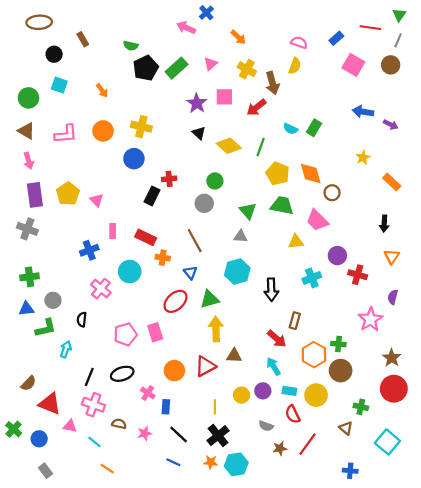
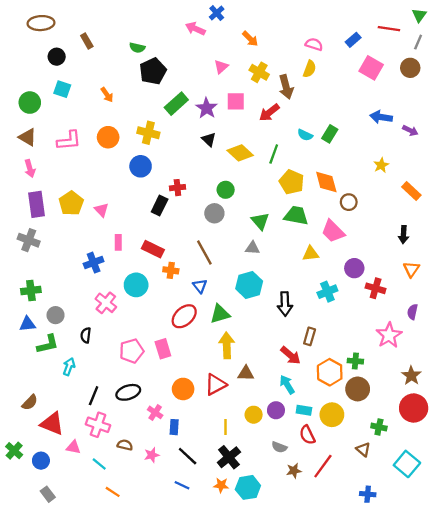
green rectangle: (177, 68) -> (176, 104), moved

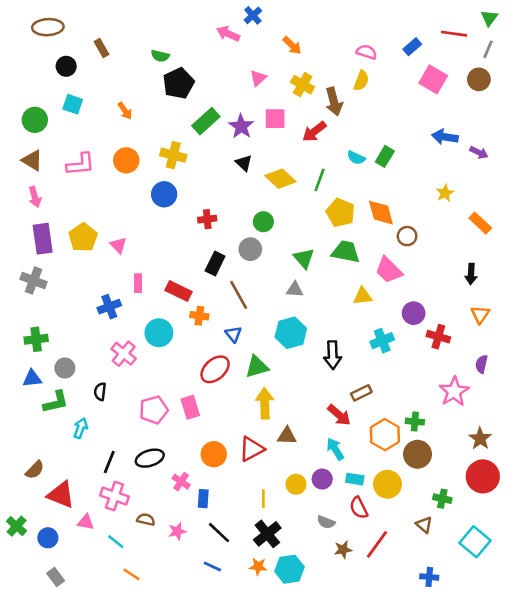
black rectangle: (160, 205) -> (215, 264), moved
brown rectangle: (310, 336) -> (361, 393), turned 48

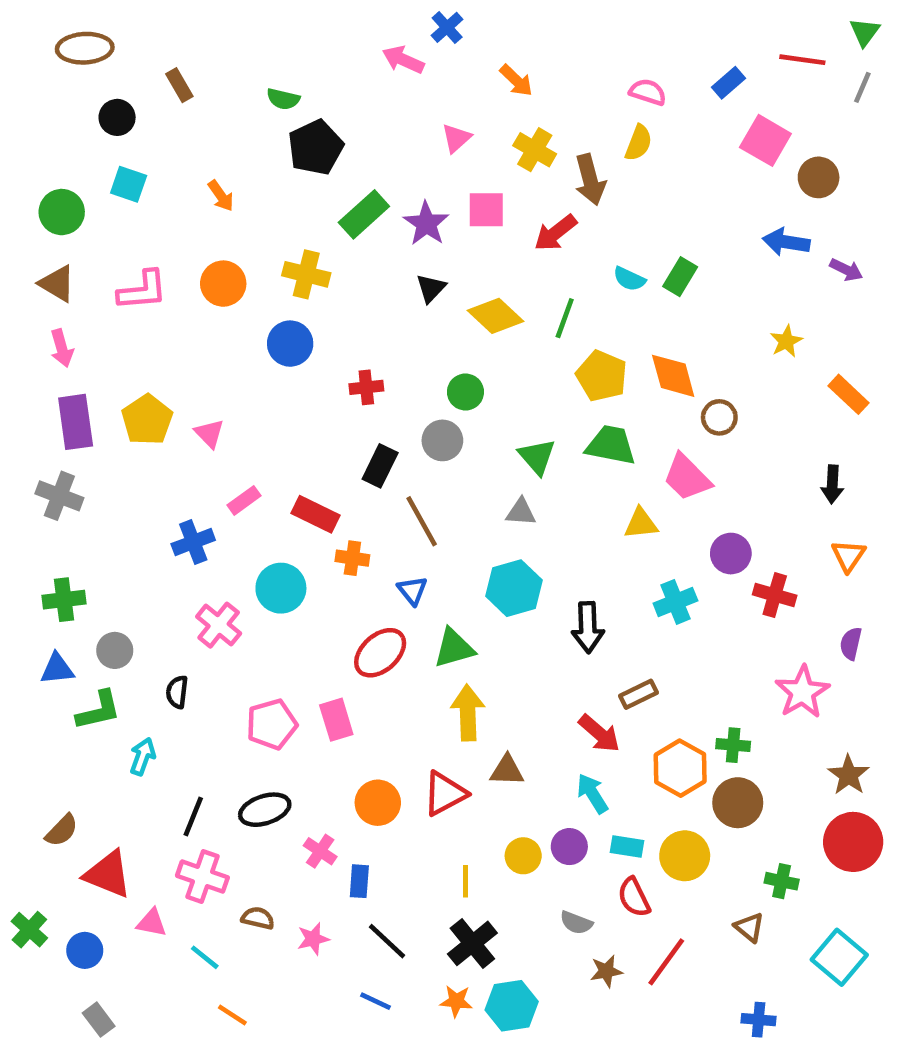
brown circle: (479, 79) -> (819, 177), moved
black triangle: (244, 163) -> (431, 288), turned 30
pink rectangle: (138, 283) -> (244, 500), turned 54

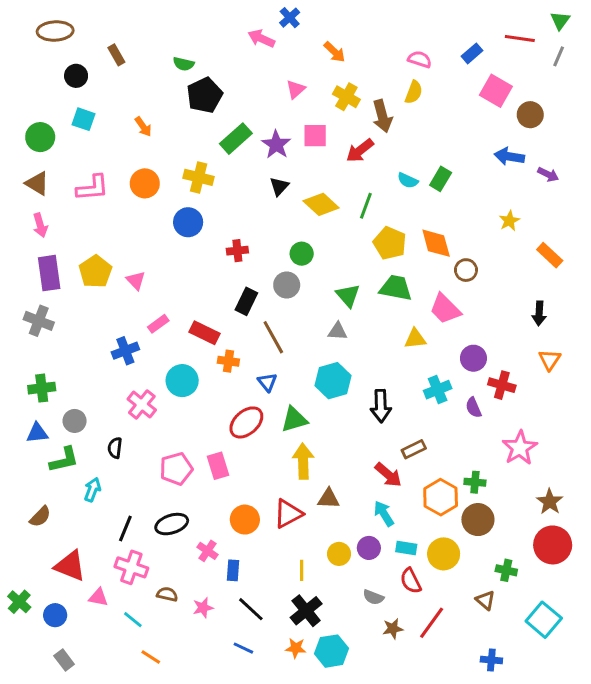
purple semicircle: (851, 644) -> (473, 407), moved, turned -36
brown semicircle: (62, 830) -> (40, 517), moved

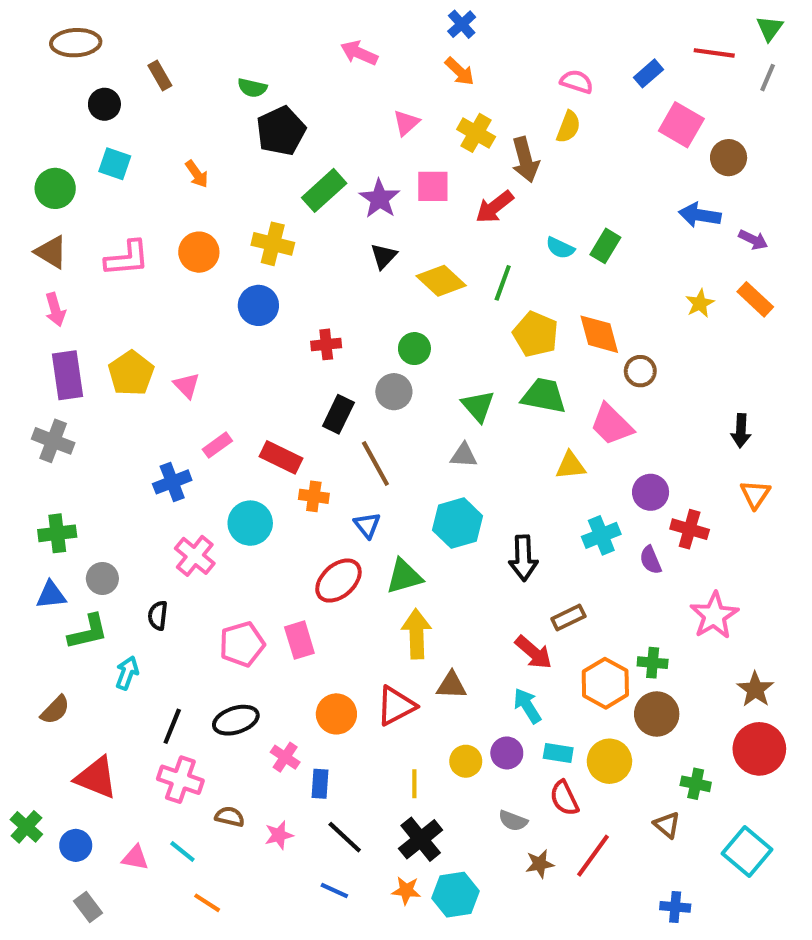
blue cross: (290, 18) -> (462, 24), moved
orange rectangle: (550, 255) -> (755, 299), moved
pink triangle: (98, 597) -> (135, 858), moved

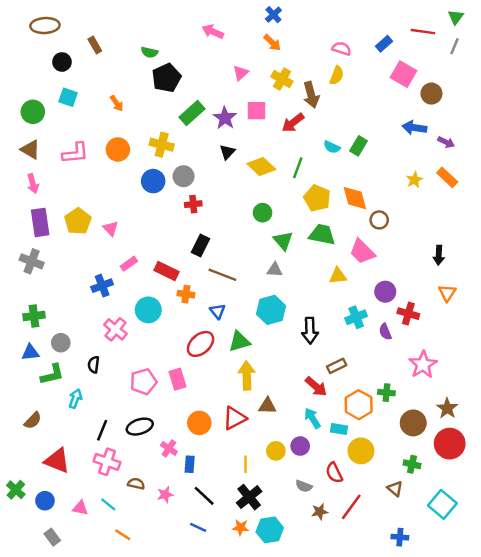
green circle: (414, 349) -> (263, 213), moved
gray circle: (394, 392) -> (184, 176), moved
brown line: (375, 464) -> (222, 275), turned -40
brown circle: (657, 714) -> (413, 423), moved
cyan rectangle: (558, 753) -> (339, 429), moved

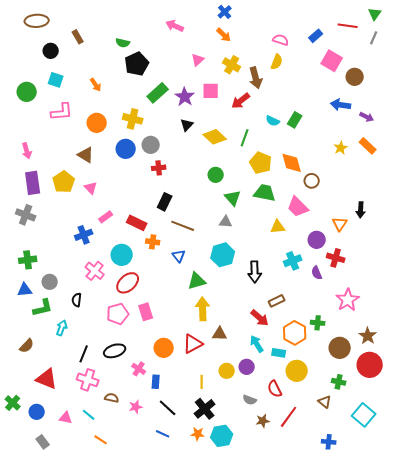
brown triangle: (30, 149) -> (86, 155), moved
pink L-shape: (75, 153) -> (62, 112), moved
orange triangle: (447, 293) -> (340, 224), moved
red ellipse: (201, 344) -> (128, 283), moved

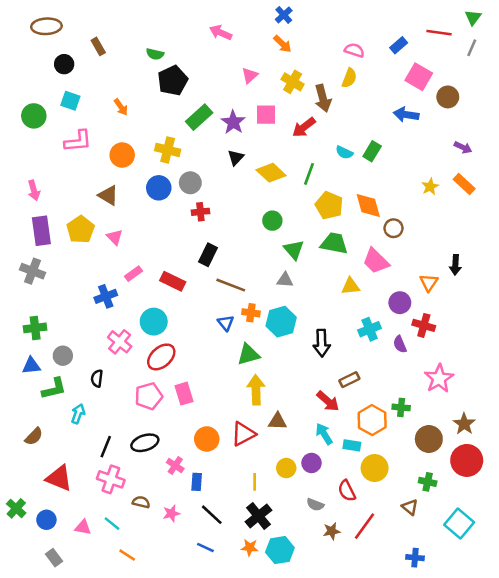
blue arrow: (341, 105) -> (406, 115), moved
orange cross: (153, 242) -> (251, 313), moved

